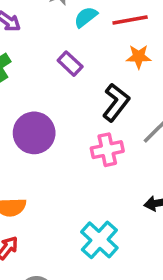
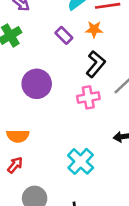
orange star: (139, 57) -> (94, 29), moved

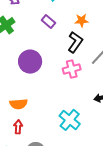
orange star: (94, 29) -> (82, 21), moved
red arrow: (15, 165) -> (18, 127), turned -32

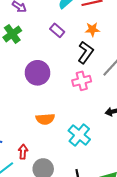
orange semicircle: (18, 104) -> (45, 119), moved
red arrow: (18, 127) -> (23, 152), moved

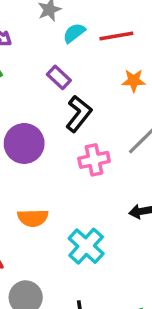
orange star: (92, 29) -> (134, 81), moved
black L-shape: (86, 52) -> (79, 114), moved

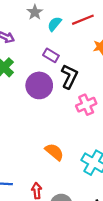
purple circle: (24, 143) -> (39, 85), moved
orange semicircle: (33, 218) -> (54, 152), turned -126

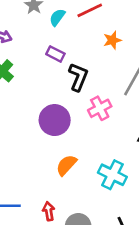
purple circle: (39, 85) -> (55, 120), moved
orange semicircle: (54, 152) -> (66, 165), turned -84

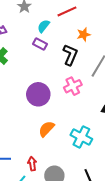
cyan semicircle: (57, 17) -> (44, 26), moved
black L-shape: (78, 77) -> (70, 55), moved

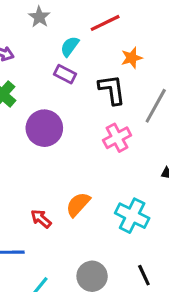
black L-shape: (70, 55) -> (112, 90), turned -30
purple circle: (38, 94) -> (44, 128), moved
red arrow: (32, 164) -> (41, 219), moved, turned -40

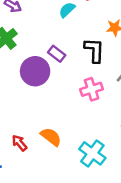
purple rectangle: (65, 74) -> (57, 54), moved
orange semicircle: (78, 204) -> (51, 137), turned 75

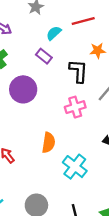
purple rectangle: (57, 54) -> (44, 56), moved
orange semicircle: (51, 137) -> (49, 143), moved, turned 60

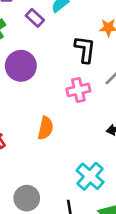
purple rectangle: (44, 56) -> (35, 18), moved
cyan cross: (75, 167) -> (90, 176), moved

